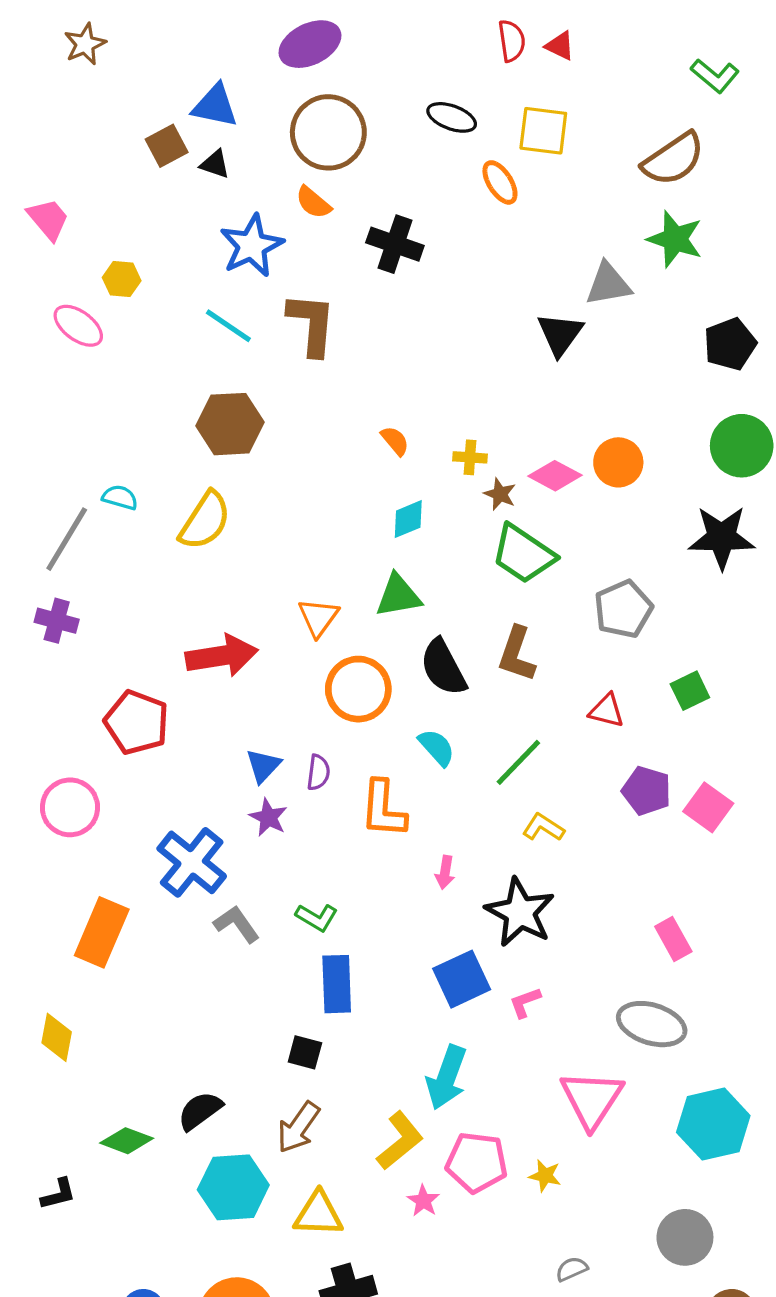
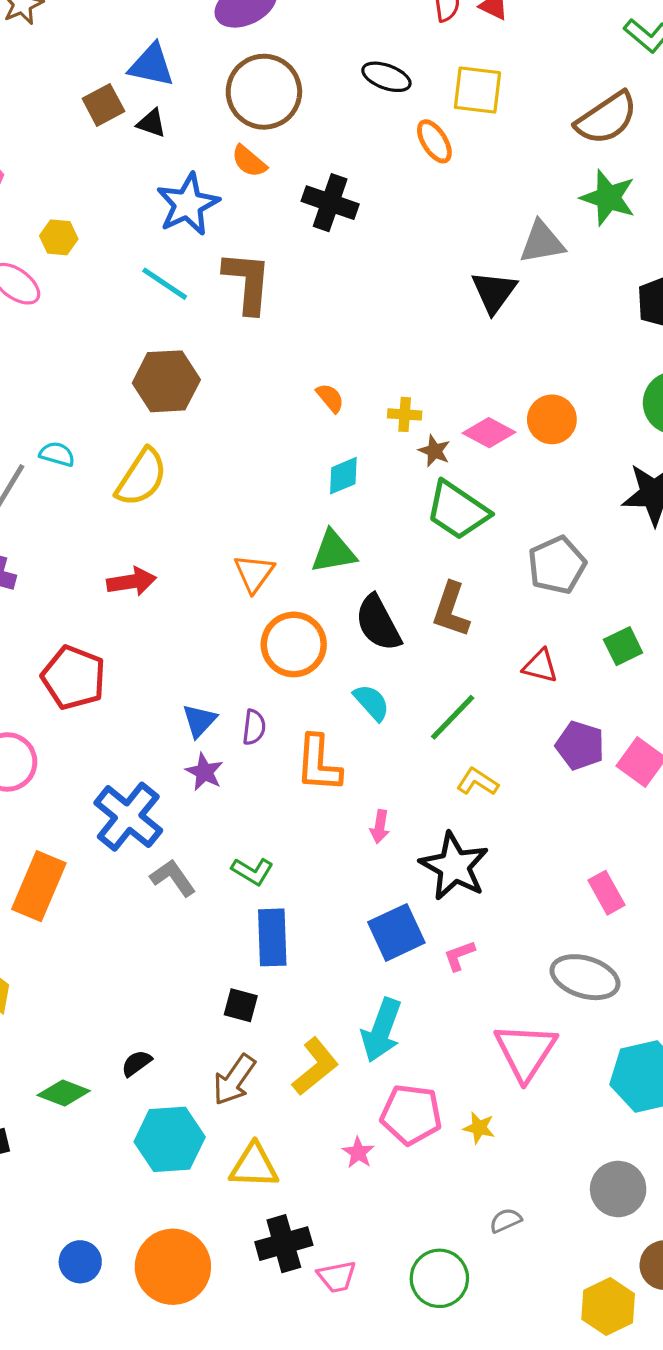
red arrow: (222, 656) -> (132, 582), moved, size x0.7
black semicircle: (200, 1111) -> (137, 1063), size x0.7
yellow L-shape: (400, 1141) -> (315, 1067), moved

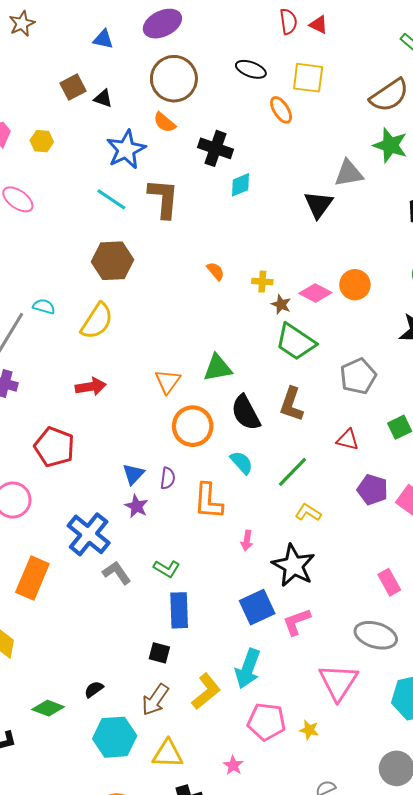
blue triangle: (151, 65) -> (103, 39), moved, size x0.7
yellow hexagon: (59, 237) -> (42, 141), moved
cyan diamond: (343, 476) -> (240, 185), moved
pink L-shape: (459, 956) -> (297, 622), size x1.4
pink star: (358, 1153) -> (233, 765), moved

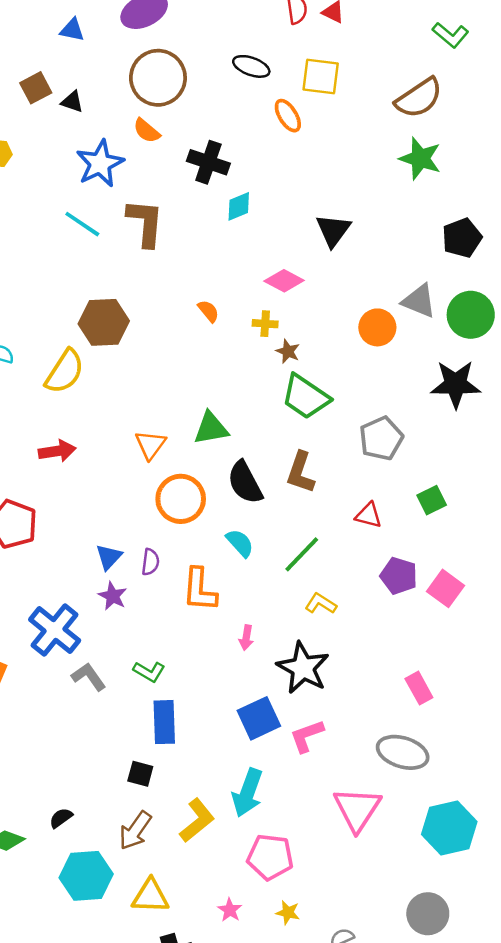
gray triangle: (349, 173) -> (419, 301), moved, turned 32
brown hexagon: (113, 261) -> (104, 322), moved
pink diamond: (315, 293) -> (284, 281), moved
yellow star: (309, 730) -> (288, 912), moved

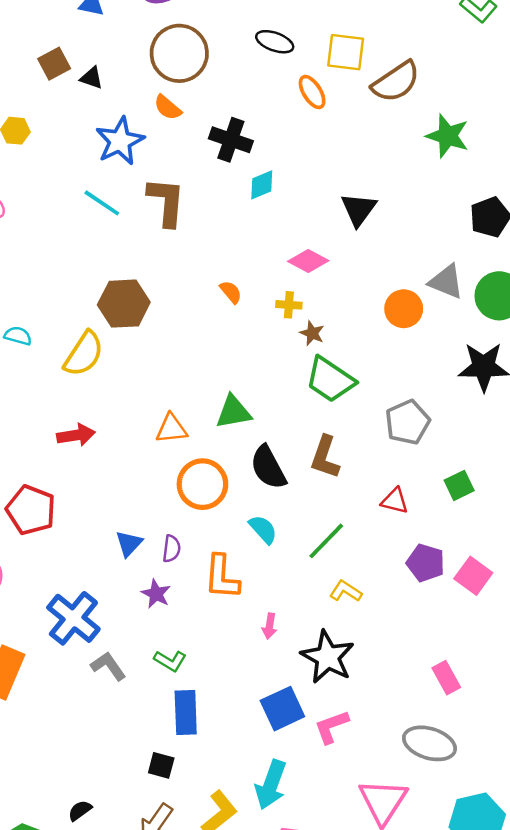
brown semicircle: (419, 98) -> (396, 82), moved
orange triangle: (150, 445) -> (171, 429), turned 48
purple star: (113, 596) -> (156, 594), moved

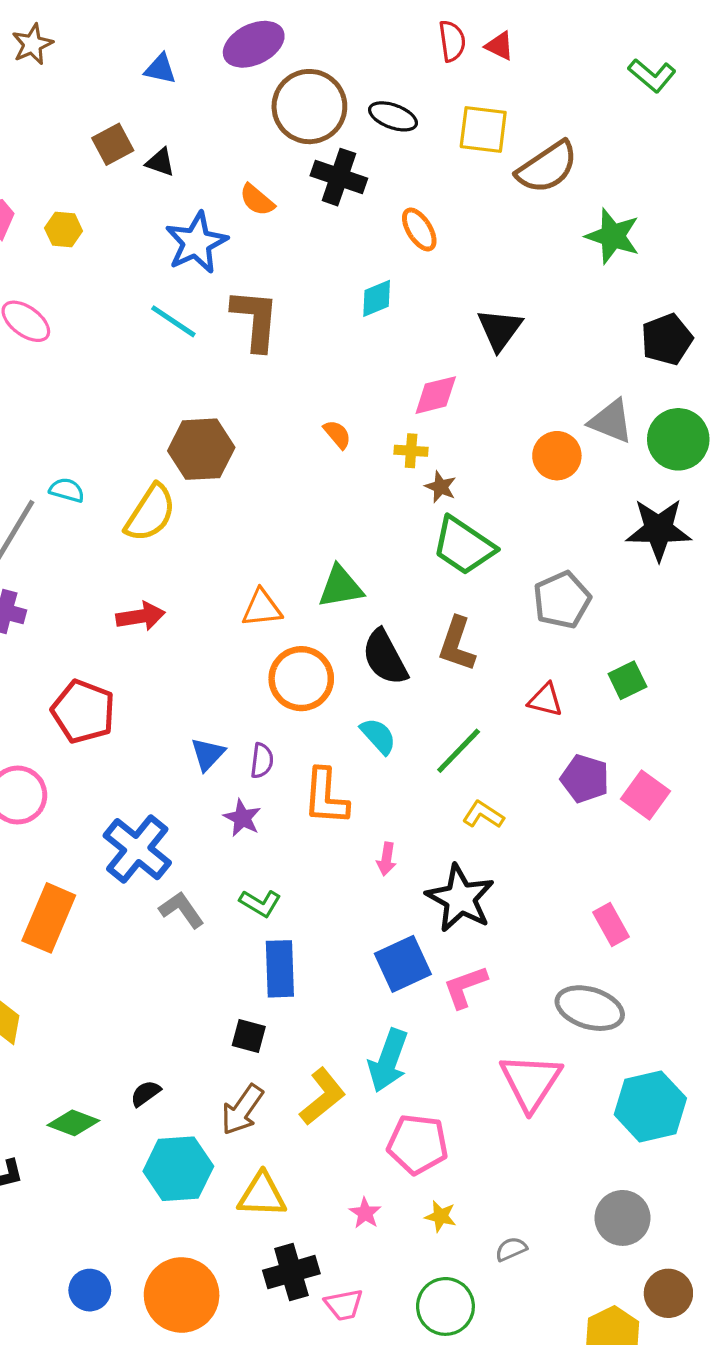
brown circle: (179, 53) -> (309, 107), moved
orange ellipse: (312, 92) -> (419, 229), moved
black cross: (231, 140) -> (339, 177), moved
pink diamond: (308, 261) -> (436, 395), turned -42

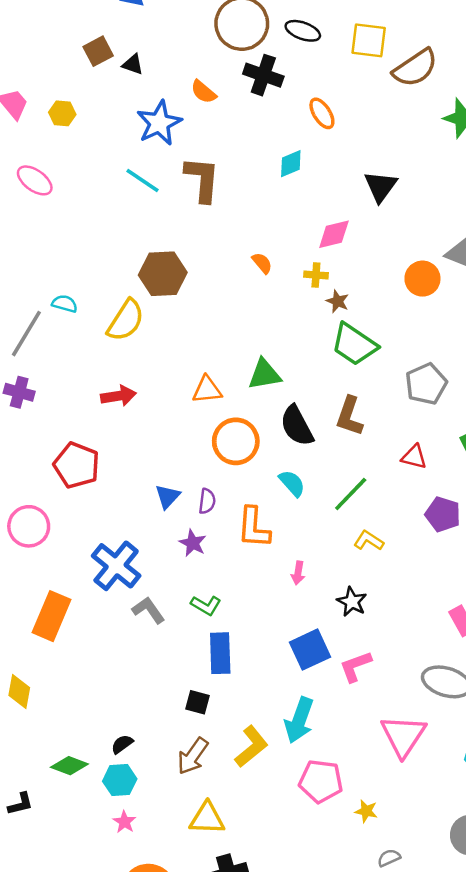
black star: (460, 898) -> (352, 602), size x0.6
cyan hexagon: (178, 1169) -> (120, 780), moved, size x0.7
pink star: (365, 1213) -> (124, 822), moved
yellow star: (441, 1216) -> (366, 811), moved

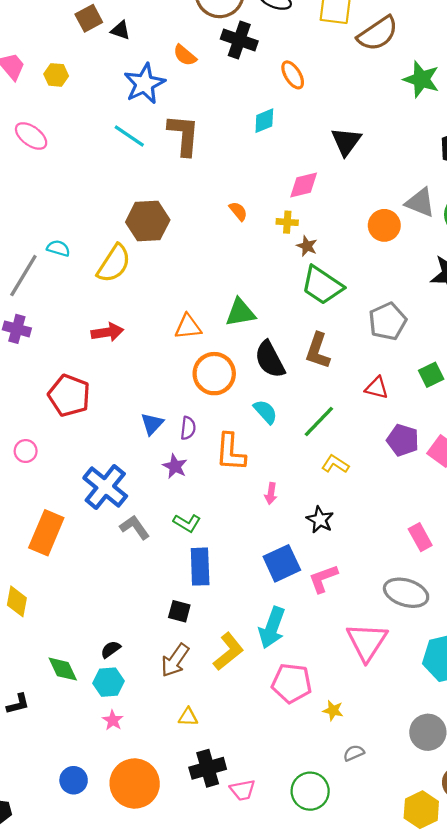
pink circle: (29, 526) -> (26, 451), size x0.6
green diamond: (69, 766) -> (63, 669), turned 44
yellow triangle: (207, 818) -> (188, 717), size x0.6

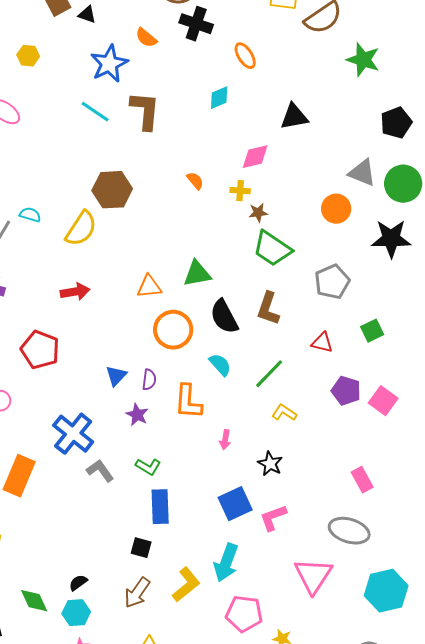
black triangle: (346, 141) -> (294, 117), turned 44
orange circle: (384, 225) -> (336, 209), moved
brown star: (307, 246) -> (258, 213), turned -30

